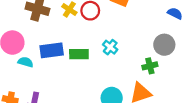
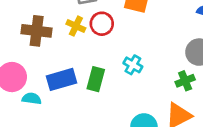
green rectangle: (79, 54) -> (96, 79), turned -66

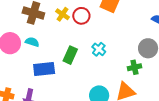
blue rectangle: (61, 79) -> (44, 69), moved
cyan semicircle: (32, 99) -> (32, 42), moved

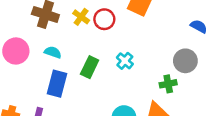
cyan semicircle: (32, 42) -> (53, 52), moved
blue rectangle: (44, 69) -> (57, 84), turned -70

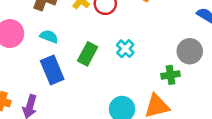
blue rectangle: (57, 84) -> (52, 70), turned -40

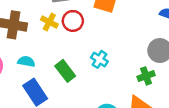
green rectangle: (88, 54) -> (65, 71), turned -55

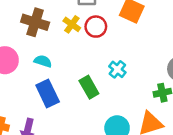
green rectangle: (65, 71) -> (89, 87), moved

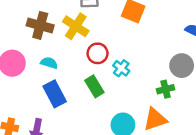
yellow cross: (72, 24) -> (76, 26), size x1.5
red circle: (96, 27) -> (98, 53), moved

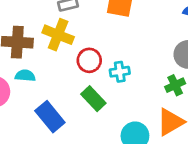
cyan semicircle: (49, 63) -> (25, 76), moved
cyan cross: (121, 68) -> (120, 72), turned -35

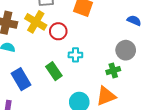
red circle: (89, 60) -> (58, 31), moved

